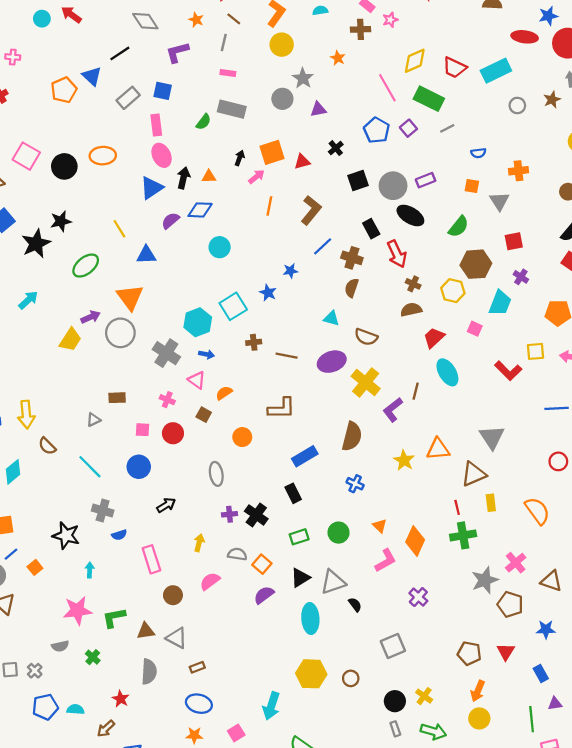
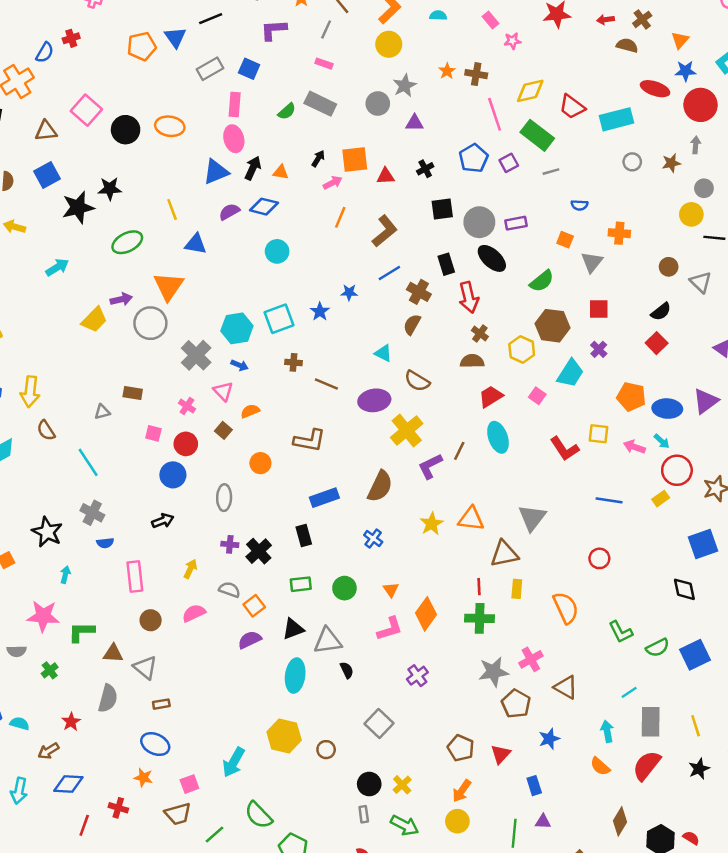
brown cross: (361, 29) -> (476, 74), moved
blue circle: (139, 467) -> (173, 475), moved
blue star: (546, 629) -> (549, 739), turned -30
gray square: (393, 646) -> (379, 723), turned -35

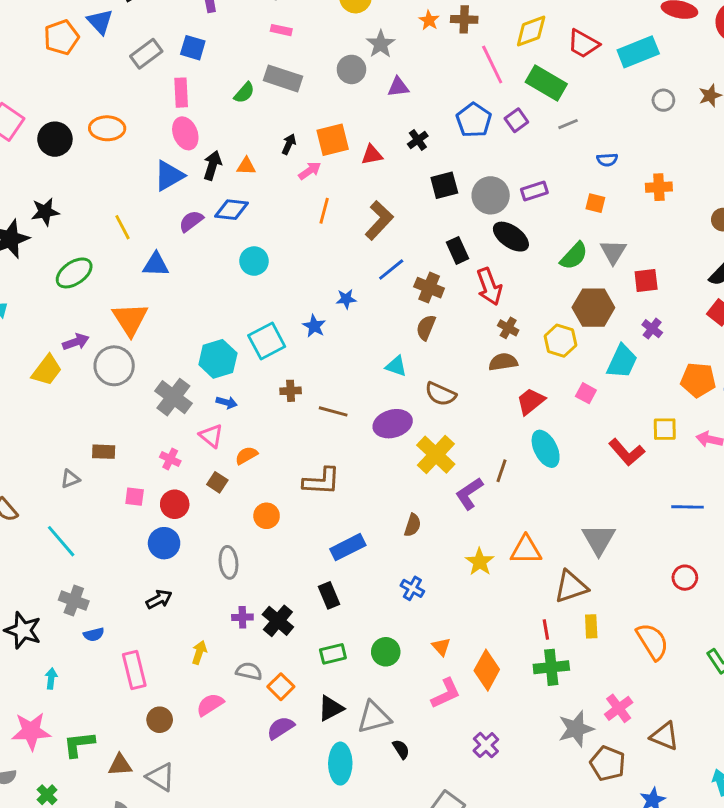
gray triangle: (592, 262) -> (613, 252), moved
brown semicircle: (380, 486) -> (413, 525), size x0.6

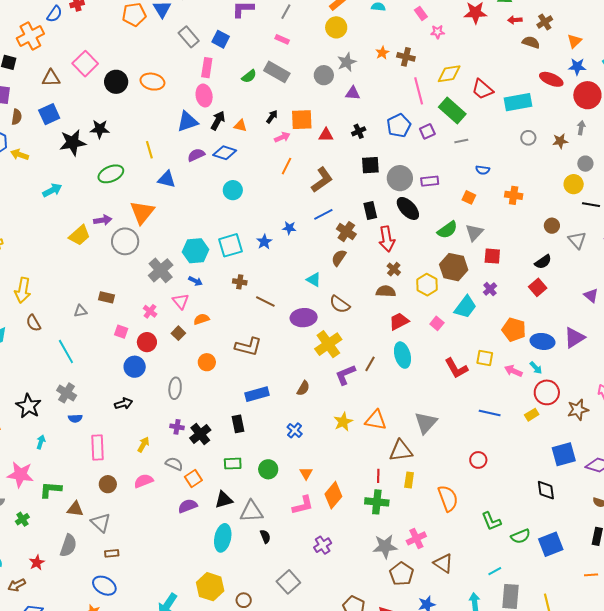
gray rectangle: (146, 54) -> (189, 37), turned 75

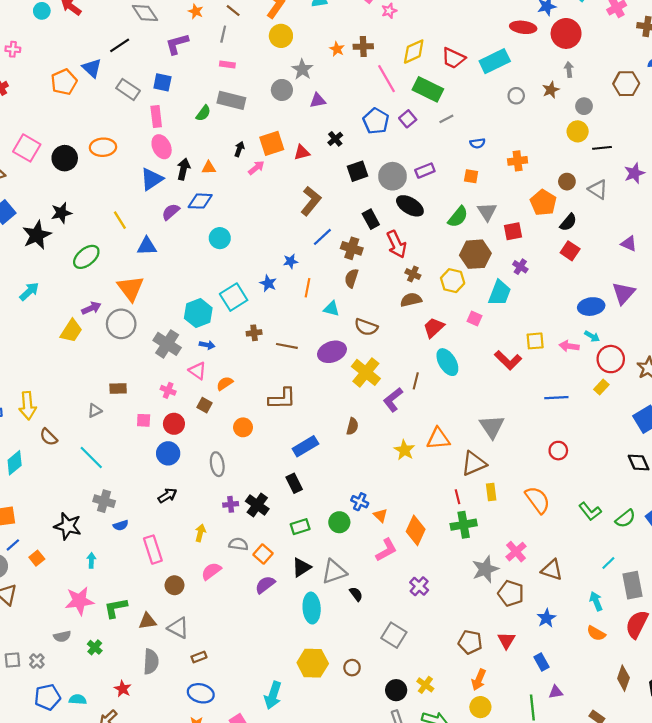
orange line: (286, 166) -> (307, 288), moved
orange pentagon: (514, 330) -> (543, 203), moved, turned 30
blue cross: (295, 430) -> (360, 502), moved

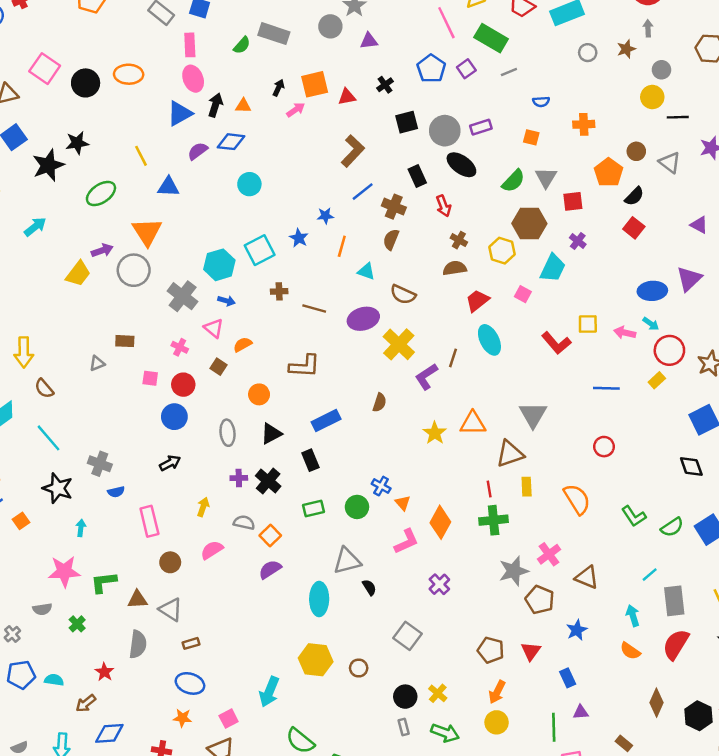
red arrow: (397, 244) -> (443, 206), size x0.7
cyan line: (91, 458) -> (48, 438), moved
black triangle: (301, 567) -> (271, 434), moved

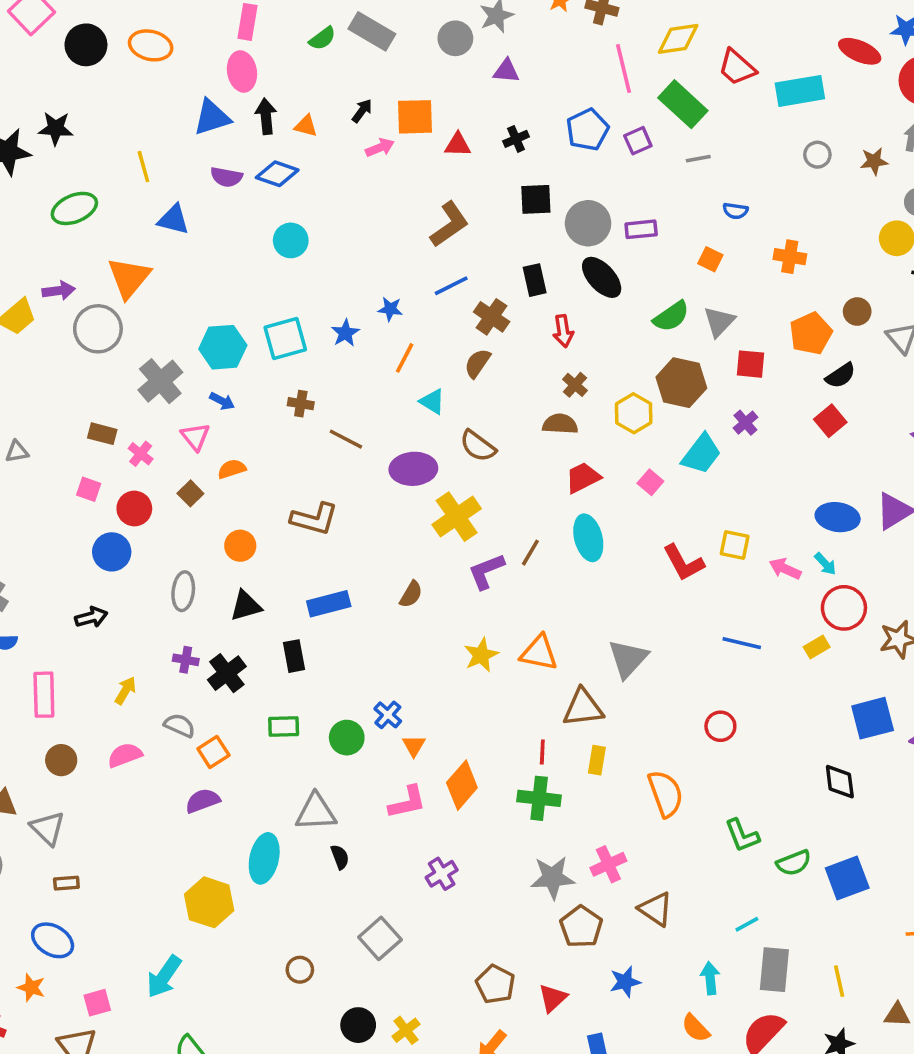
black arrow: (215, 105) -> (266, 116), turned -35
purple semicircle: (198, 151) -> (226, 177), turned -145
brown rectangle: (125, 341) -> (102, 434), moved
yellow hexagon: (316, 660) -> (209, 902), moved

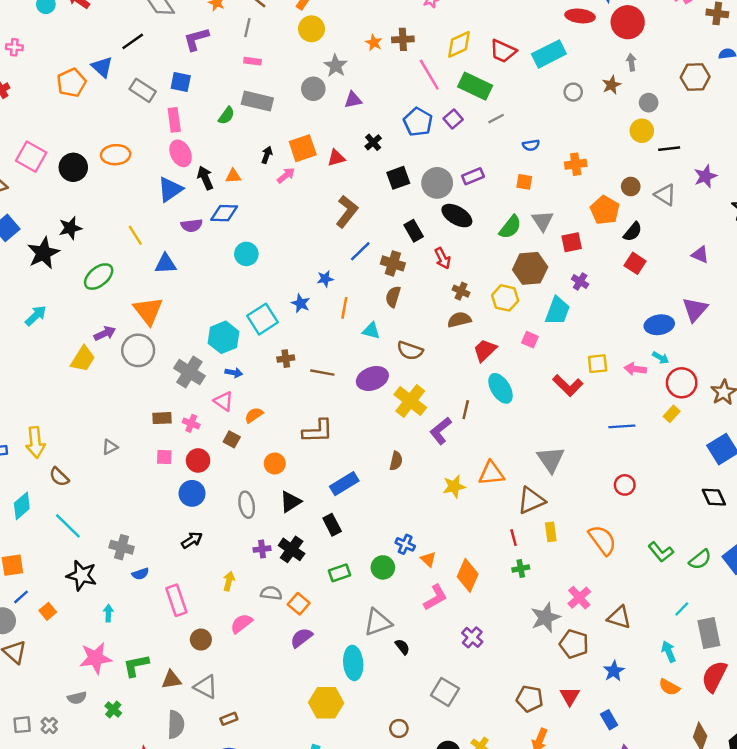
yellow star: (481, 655) -> (454, 486), turned 30
green cross: (539, 798) -> (521, 568), size x0.6

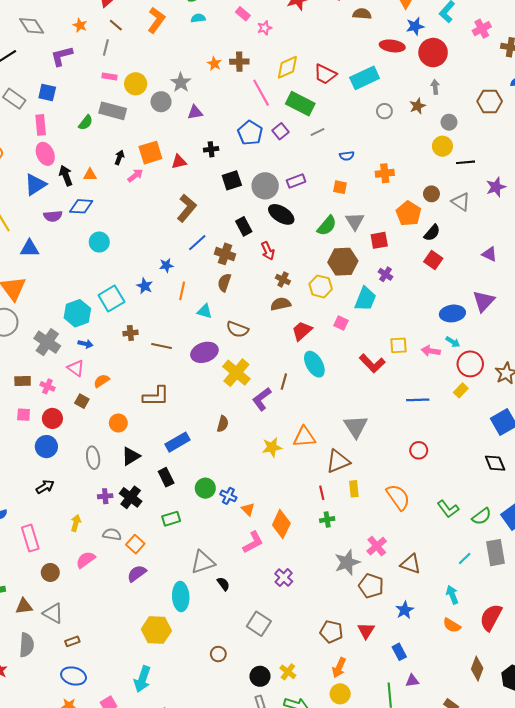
yellow circle: (311, 29) -> (136, 84), moved
black cross: (373, 142) -> (211, 149), turned 32
green circle: (383, 567) -> (205, 488), moved
gray rectangle: (709, 633) -> (496, 553), moved

